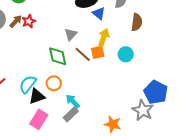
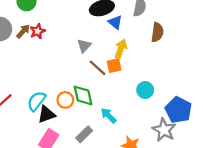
cyan circle: (126, 54) -> (145, 90), moved
green diamond: (58, 56) -> (83, 96), moved
cyan arrow: (73, 101) -> (109, 115), moved

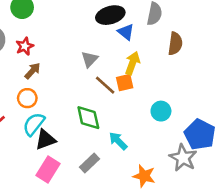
brown arrow: (23, 31) -> (32, 71), moved
red star: (38, 31) -> (25, 46), moved
orange circle: (65, 100) -> (27, 98), moved

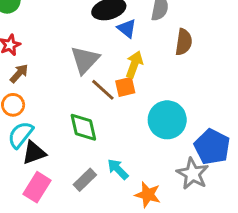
gray triangle: (90, 59) -> (85, 60), size x1.5
cyan circle: (161, 111) -> (167, 120), size x1.6
cyan arrow: (118, 141) -> (118, 169), moved

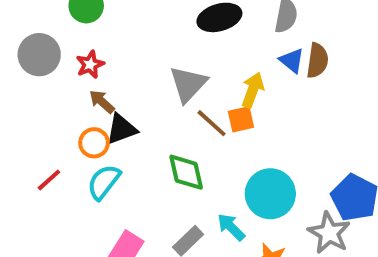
blue triangle: (127, 29) -> (292, 61), moved
brown arrow: (19, 73) -> (102, 102), turned -90
cyan circle: (167, 120) -> (270, 194), moved
black triangle: (34, 153) -> (121, 129), moved

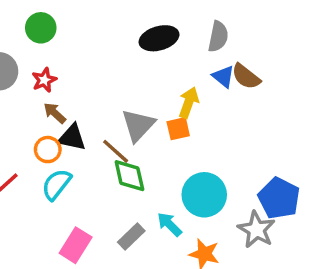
brown semicircle: (317, 61) -> (246, 77), turned 120
gray triangle: (188, 84) -> (138, 125), moved
brown line: (212, 123) -> (116, 151), moved
black triangle: (121, 129) -> (72, 137), turned 32

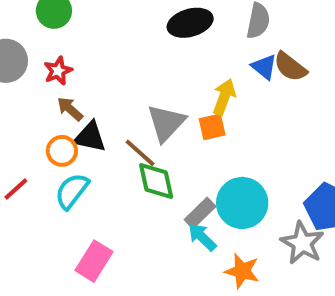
gray rectangle: (131, 237) -> (200, 213), moved

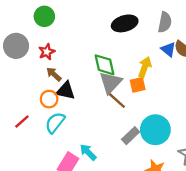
brown line: (140, 153) -> (116, 100), moved
green diamond: (156, 181) -> (105, 65), moved
cyan arrow: (202, 237) -> (88, 152), moved

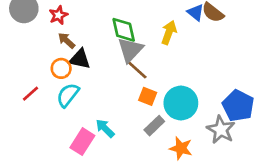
orange square: (138, 85) -> (148, 96), moved, turned 35
gray rectangle: (131, 136) -> (154, 126), moved

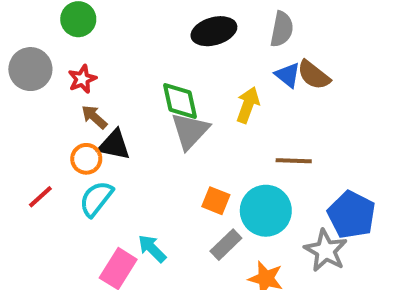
brown line: (137, 70) -> (294, 161), moved, turned -40

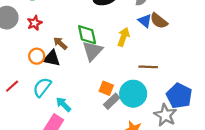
brown arrow: (94, 117) -> (60, 43), moved
orange circle: (86, 159) -> (37, 56), moved
gray rectangle: (226, 245) -> (112, 101), moved
cyan arrow: (152, 249) -> (63, 104), moved

